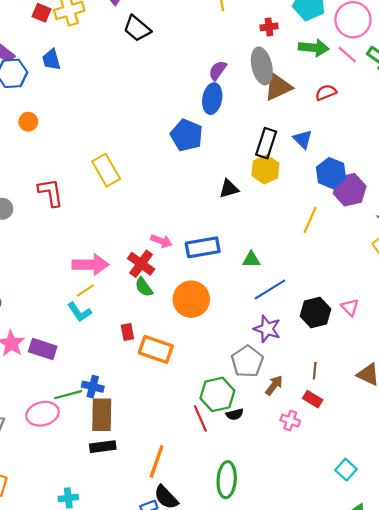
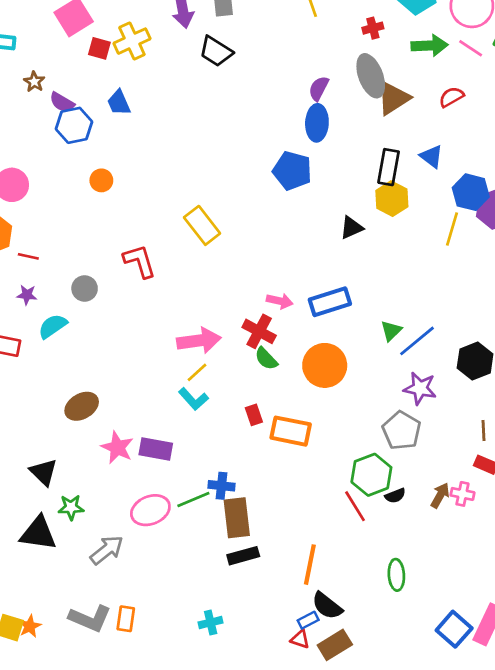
yellow line: (310, 220) -> (452, 229), moved
green triangle: (251, 260) -> (391, 331), moved, turned -36
brown arrow: (274, 385) -> (440, 495), moved
pink ellipse: (42, 414) -> (150, 510), moved
green ellipse: (227, 480) -> (396, 575), size x0.7

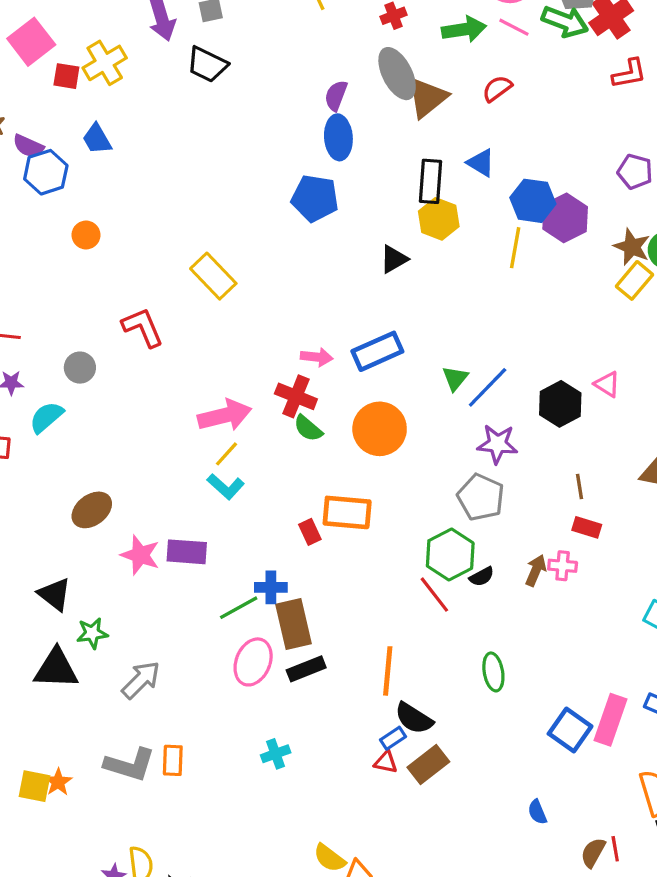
red rectangle: (254, 415) -> (310, 532), moved
pink ellipse: (150, 510) -> (253, 662), moved, turned -39

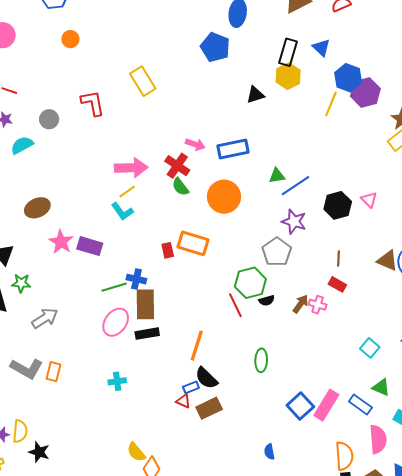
green triangle: (455, 378) -> (277, 176), turned 30

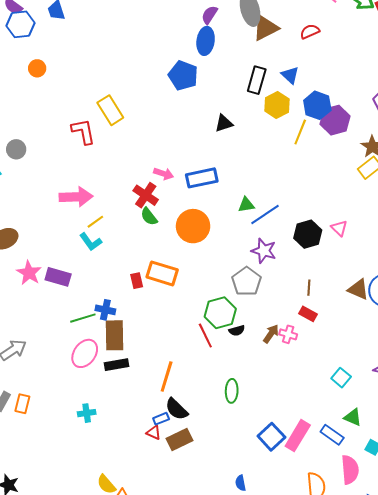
yellow hexagon: (288, 76) -> (277, 105), moved
red L-shape: (93, 103) -> (83, 131), moved
pink arrow: (131, 168) -> (76, 197), moved

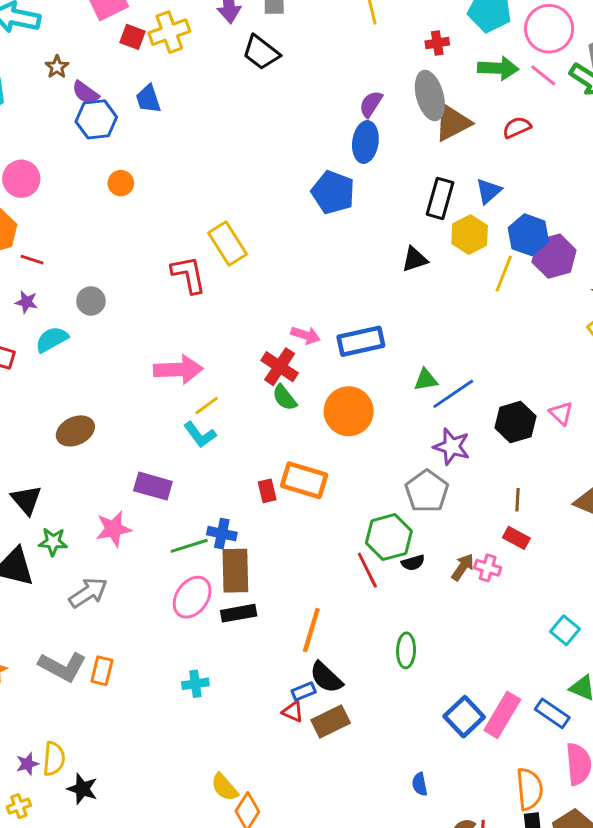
blue triangle: (290, 75) -> (489, 191), turned 36
black triangle: (224, 123) -> (415, 259), moved
pink star: (29, 273) -> (114, 529), moved, turned 30

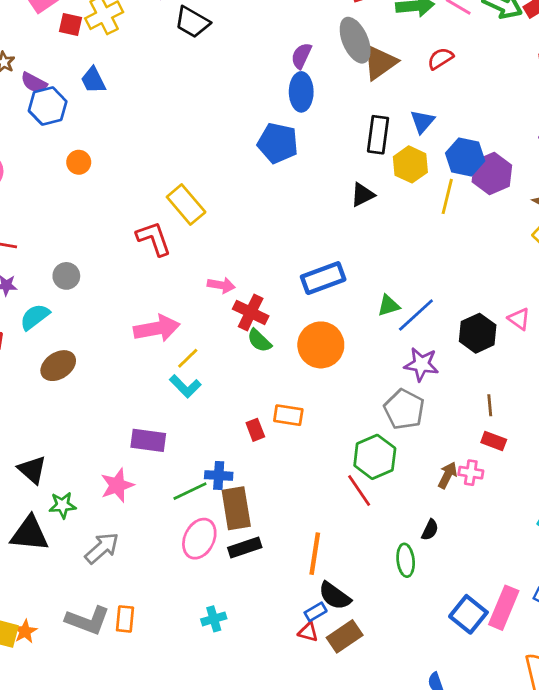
pink arrow: (305, 335) -> (221, 285), moved
brown ellipse: (75, 431) -> (58, 366), moved
orange rectangle: (304, 480) -> (288, 415), size x0.7
black semicircle: (413, 563) -> (430, 530), moved, turned -40

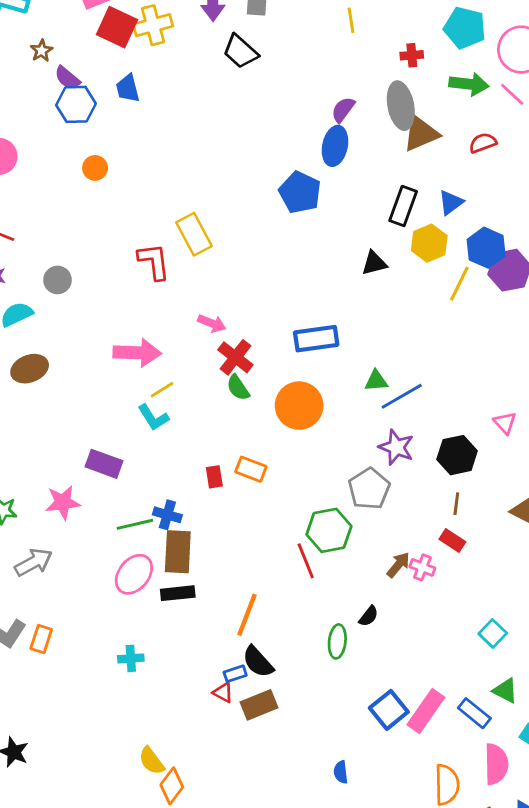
red square: (70, 24) -> (117, 27), size x1.6
black hexagon: (478, 333) -> (457, 455), moved

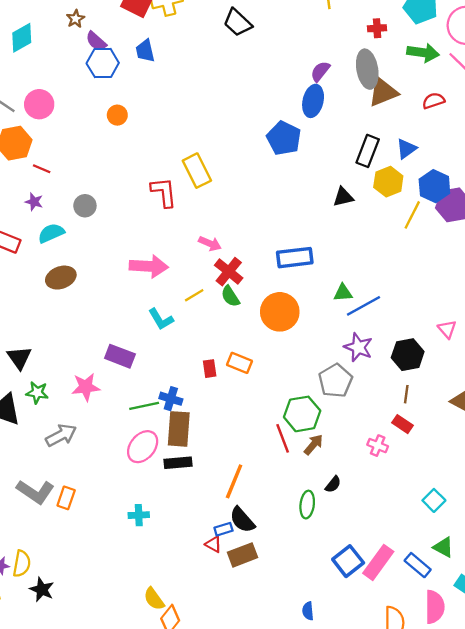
yellow line: (162, 390) -> (194, 295), moved
brown arrow: (398, 565) -> (313, 445), moved

